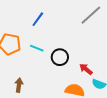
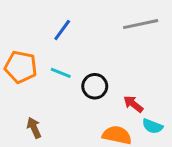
gray line: (91, 15) -> (141, 24), turned 30
brown arrow: (19, 85) -> (34, 128), turned -32

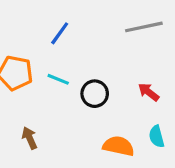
red arrow: (133, 104) -> (149, 92), moved
cyan semicircle: (152, 126) -> (157, 136), turned 54

